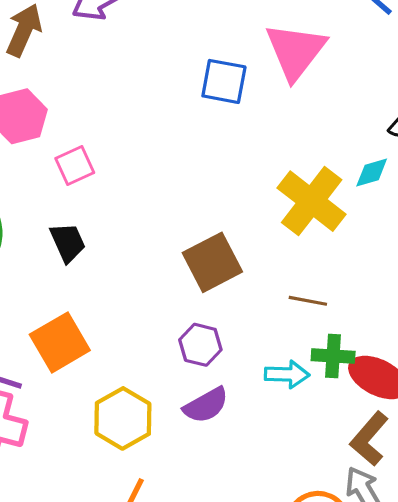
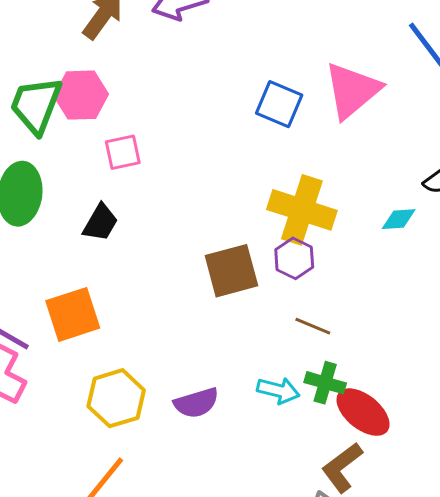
yellow cross: (312, 201) -> (302, 210), moved, turned -32
black trapezoid: (68, 242) -> (100, 223), turned 42
purple hexagon: (200, 345) -> (294, 258), moved

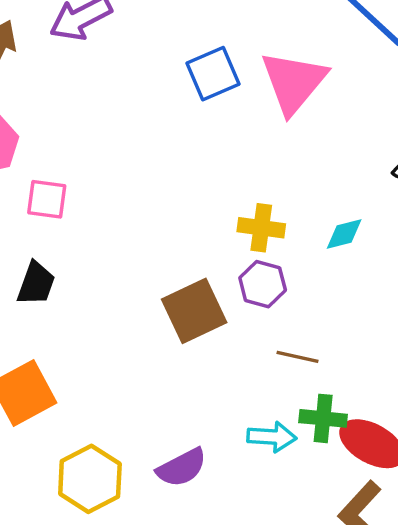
blue square: (279, 104) -> (213, 74), moved, turned -36
pink square: (123, 152) -> (47, 199), turned 30
yellow cross: (302, 210) -> (261, 228), size x0.6
cyan diamond: (399, 219) -> (344, 234), moved

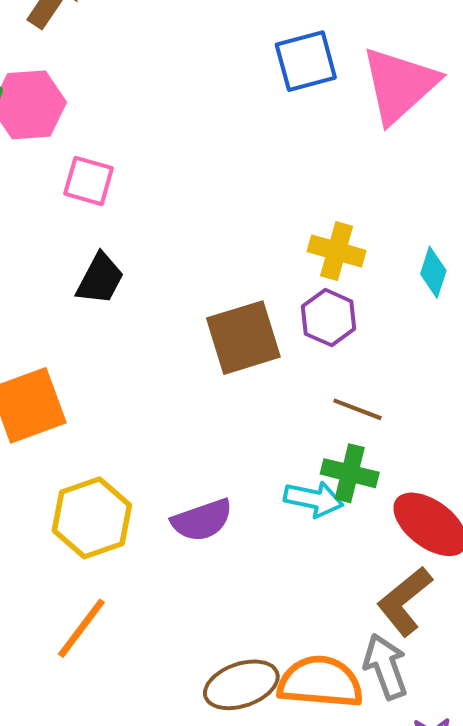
cyan diamond: (344, 234) -> (433, 272), turned -66
black trapezoid: (36, 283) -> (100, 279), moved
green cross: (323, 418) -> (350, 473), moved

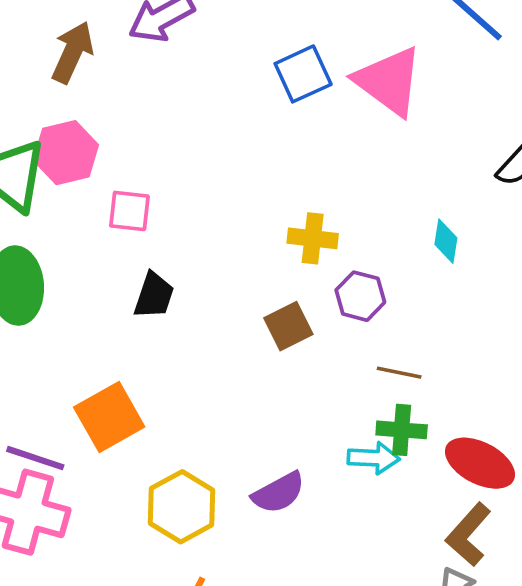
pink triangle: (399, 85) -> (389, 81), turned -32
yellow cross: (337, 251) -> (313, 238), moved
brown square: (243, 338) -> (288, 326), size x0.7

